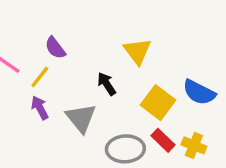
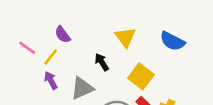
blue semicircle: (199, 92) -> (172, 41), moved
gray triangle: (81, 118) -> (82, 88), turned 45

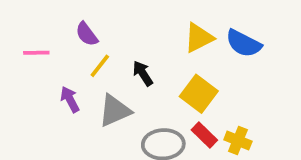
yellow triangle: (125, 37) -> (199, 38), moved, turned 40
pink line: (27, 48) -> (36, 53), turned -36
yellow line: (51, 57) -> (100, 66), moved

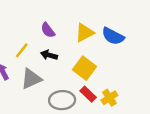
purple semicircle: (87, 34) -> (48, 30), moved
black arrow: (143, 73) -> (49, 55), turned -42
yellow cross: (238, 141) -> (109, 98), turned 35

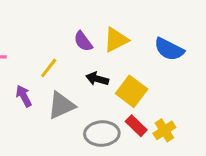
yellow triangle: (85, 33) -> (116, 40), moved
black arrow: (49, 55) -> (97, 79), moved

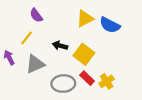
yellow triangle: (116, 40) -> (85, 19), moved
purple semicircle: (83, 41) -> (36, 15), moved

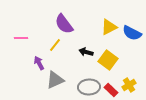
purple semicircle: (36, 15) -> (64, 24), size x1.5
gray triangle: (35, 64) -> (55, 80), moved
red rectangle: (87, 78) -> (111, 90), moved

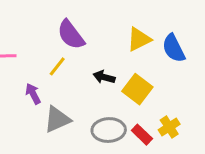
blue semicircle: (132, 33) -> (174, 48), turned 36

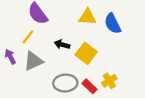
yellow triangle: (139, 39) -> (87, 17), turned 30
gray triangle: (57, 119) -> (33, 61), moved

